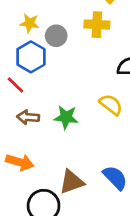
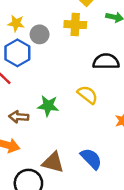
brown arrow: (28, 117) -> (19, 117), moved
brown triangle: (72, 182) -> (53, 162), turned 35

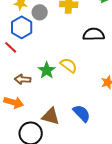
yellow semicircle: (88, 95) -> (69, 65), moved
green star: (48, 106) -> (47, 70), turned 30

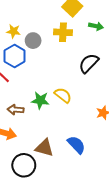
black semicircle: (94, 34) -> (89, 63), turned -45
green star: (47, 70) -> (40, 100), turned -30

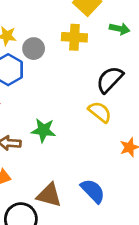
yellow semicircle: (63, 95) -> (100, 112), moved

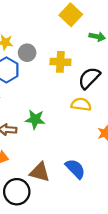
yellow cross: (74, 37) -> (60, 62), moved
yellow semicircle: (100, 112) -> (81, 104), turned -30

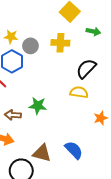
yellow cross: (60, 62) -> (60, 43), moved

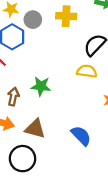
brown arrow: (13, 115) -> (13, 97), turned 98
brown triangle: (42, 153) -> (35, 129), moved

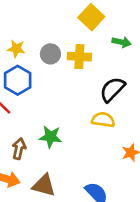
gray circle: (33, 20) -> (50, 54), moved

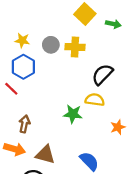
green arrow: (122, 42) -> (113, 24), moved
green star: (50, 137) -> (73, 114), moved

